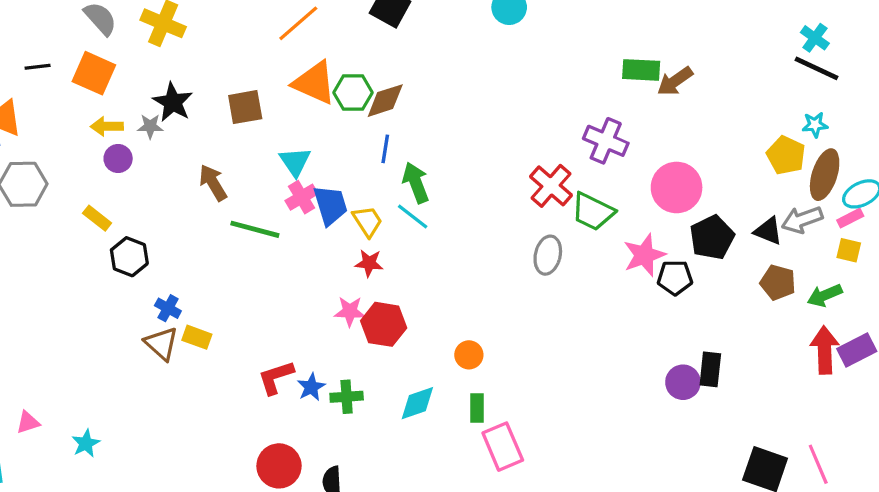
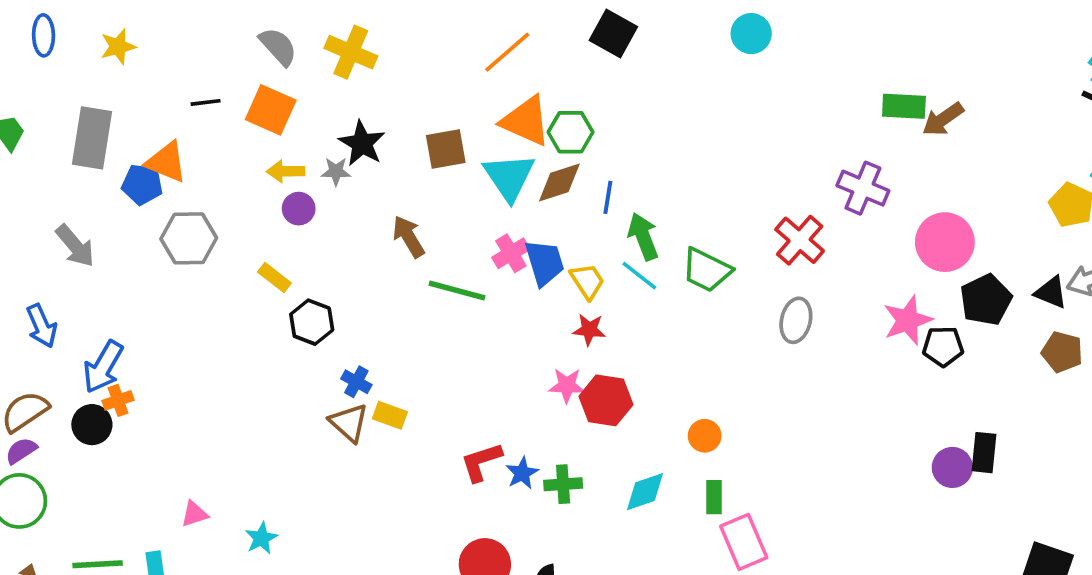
brown diamond: (385, 101) -> (559, 183), moved
cyan triangle: (295, 162) -> (509, 177), moved, size x1.4
green trapezoid: (593, 212) -> (706, 270), moved

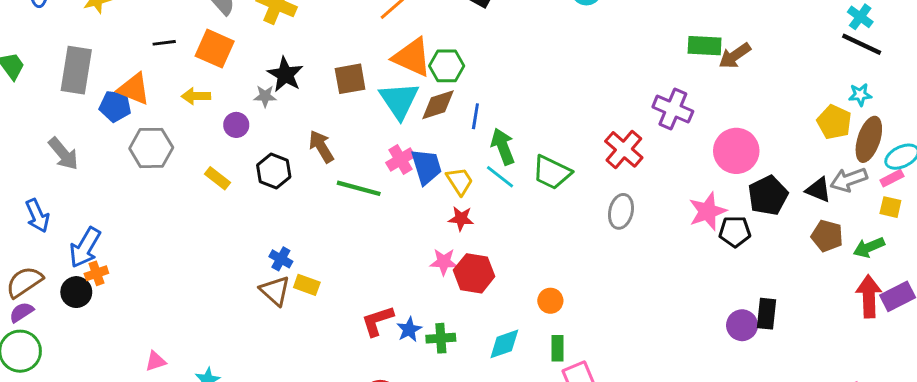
yellow arrow: (286, 171) -> (196, 96), moved
black hexagon: (312, 322) -> (274, 171), moved

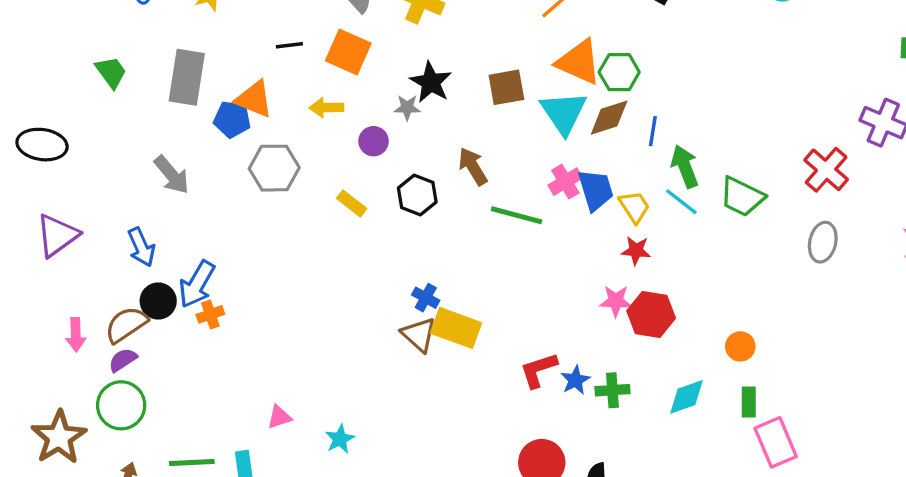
yellow rectangle: (307, 285) -> (456, 328), size x1.6
black circle: (76, 292) -> (158, 301), moved

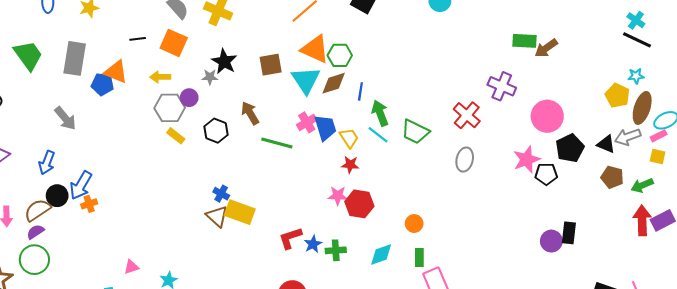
green trapezoid: (111, 72) -> (28, 55), size x1.5
gray hexagon: (274, 168) -> (170, 108), moved
blue arrow: (141, 247) -> (47, 163), turned 45

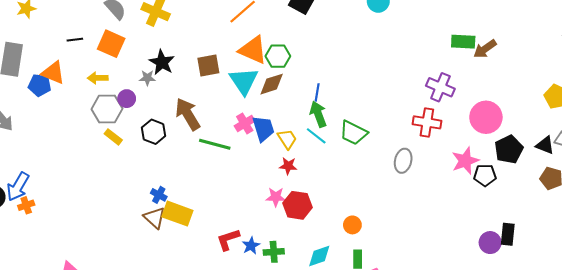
blue line: (360, 91) -> (317, 92), moved
brown arrow: (250, 113) -> (188, 114), size x1.4
red cross: (467, 115) -> (427, 122), moved, turned -32

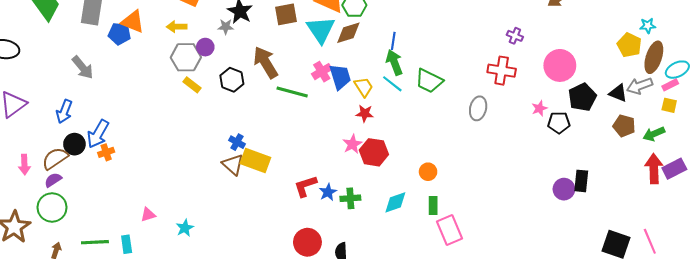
purple cross: (440, 87) -> (515, 36), size x0.6
pink star: (465, 161) -> (539, 108), size x0.6
pink star: (276, 197) -> (352, 144), turned -30

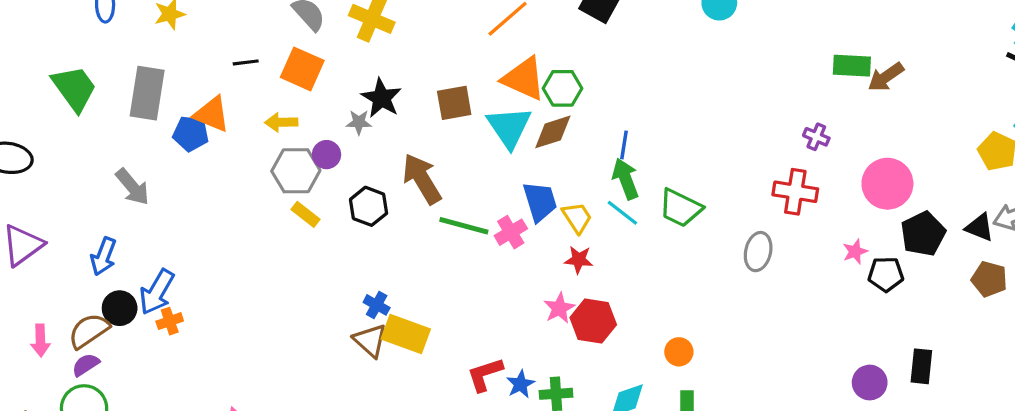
pink cross: (322, 72) -> (511, 232), moved
purple circle: (564, 189) -> (870, 383), moved

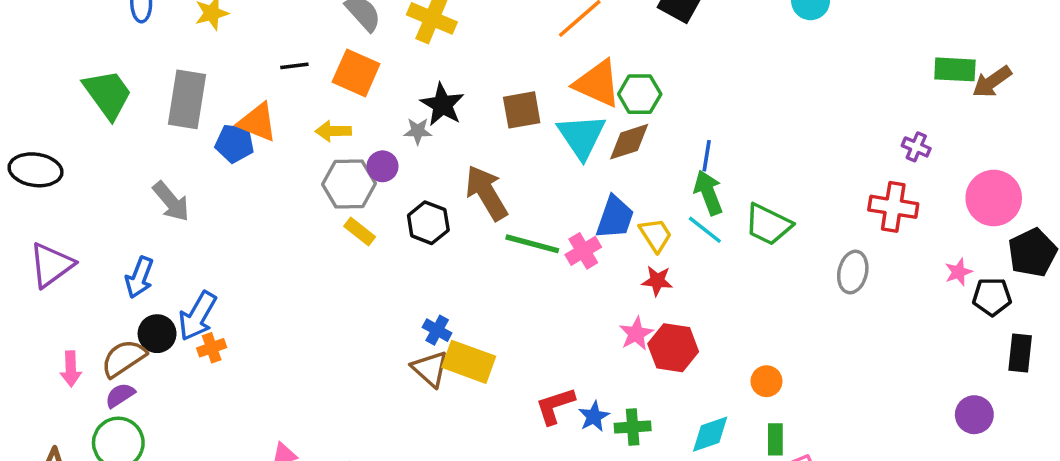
blue trapezoid: (540, 201) -> (615, 217), turned 36
black rectangle: (921, 366) -> (1020, 353), moved

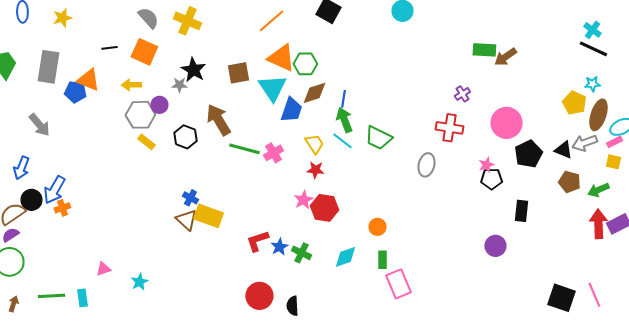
brown diamond: (629, 142) -> (314, 93), moved
purple cross: (916, 147) -> (462, 94), turned 35
blue trapezoid: (615, 217) -> (291, 110), moved
black pentagon: (992, 297) -> (491, 179), moved
green cross: (633, 427) -> (301, 253), turned 30

